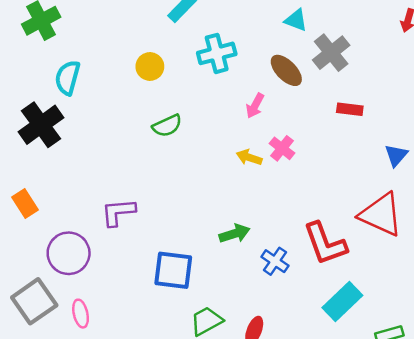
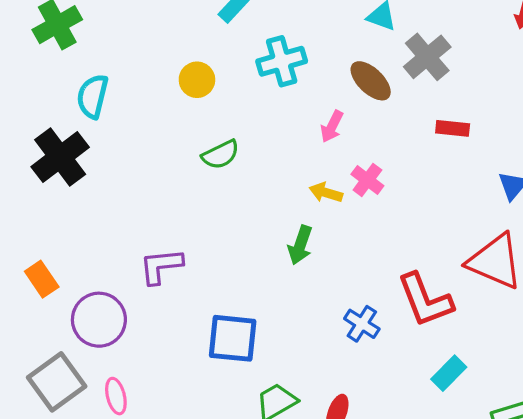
orange rectangle: (25, 203) -> (42, 279), moved
green arrow: (234, 234) -> (300, 245), moved, turned 128
cyan rectangle: (342, 301) -> (449, 373), size x0.7

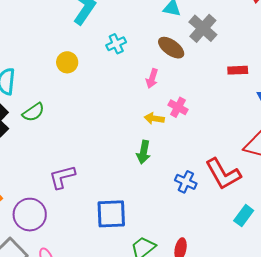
cyan cross: (282, 61) -> (116, 44), size x0.7
red rectangle: (453, 128) -> (238, 70), moved
green semicircle: (221, 155) -> (33, 112), moved
blue cross: (362, 324) -> (186, 182), moved

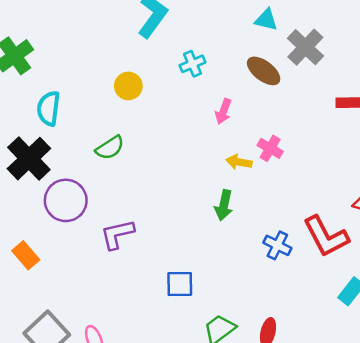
pink arrow: (152, 78) -> (223, 111), moved
green semicircle: (33, 112) -> (110, 148), moved
blue square: (111, 214) -> (180, 284), size x0.7
purple circle: (30, 215) -> (66, 200), moved

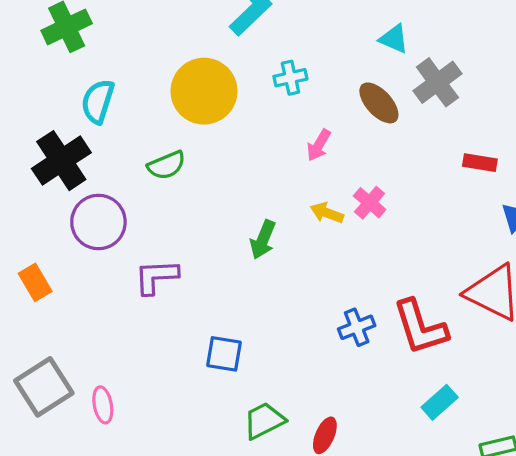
yellow circle: (128, 86) -> (204, 91), size x1.8
green arrow: (224, 205) -> (263, 240), moved
blue cross: (277, 245) -> (357, 327), turned 32

